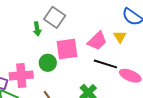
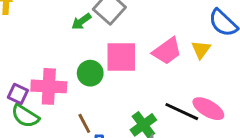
green arrow: (37, 29) -> (81, 21), turned 56
black line: (105, 64) -> (182, 112), moved

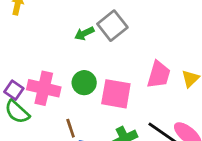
pink trapezoid: (167, 51) -> (159, 75), turned -48
pink square: (121, 57) -> (116, 94), moved

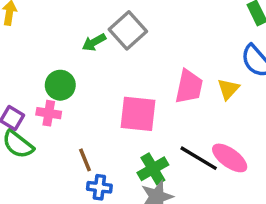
green circle: (84, 83) -> (60, 85), moved
pink cross: (44, 88) -> (49, 113), size x0.6

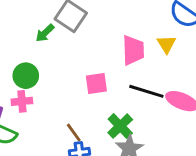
pink square: (138, 114) -> (96, 84), size x0.7
black line: (199, 158) -> (146, 91), moved
brown line: (85, 160) -> (74, 133), moved

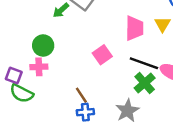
pink square: (96, 84) -> (102, 55), turned -30
green cross: (120, 126) -> (145, 83), moved

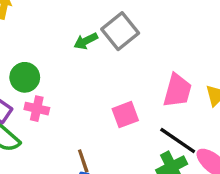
green circle: (43, 45) -> (25, 77), moved

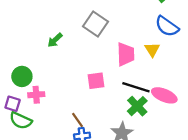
gray square: (120, 31) -> (96, 24), moved
pink square: (125, 115) -> (96, 81), turned 30

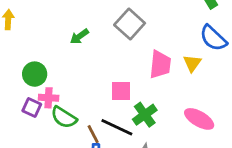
black line: (136, 87) -> (117, 127), moved
purple square: (13, 104) -> (32, 108), moved
green cross: (137, 106) -> (145, 115), moved
green semicircle: (21, 120) -> (64, 117), moved

